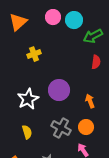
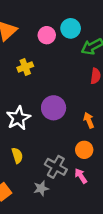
pink circle: (53, 17) -> (47, 35), moved
gray cross: (61, 128) -> (56, 167), moved

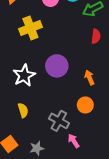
yellow cross: (25, 67) -> (30, 28), size x1.5
pink arrow: (81, 176) -> (74, 141), moved
gray star: (41, 188) -> (37, 148), moved

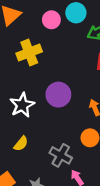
yellow semicircle: (23, 110) -> (21, 144), turned 56

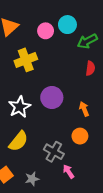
yellow semicircle: (21, 144) -> (18, 141), size x1.5

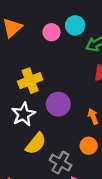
yellow cross: (26, 60) -> (30, 81), moved
yellow semicircle: (18, 141) -> (36, 143), moved

